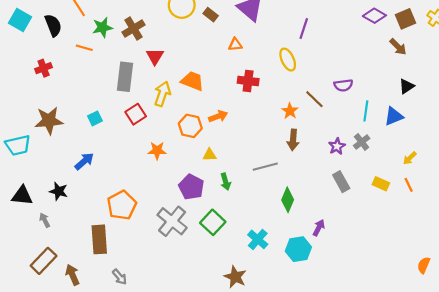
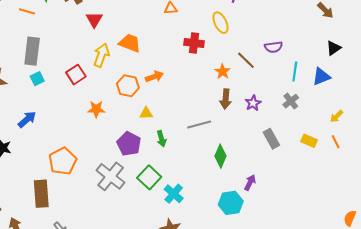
gray rectangle: (125, 77) -> (32, 51), moved
red cross: (248, 81) -> (194, 43), moved
purple star: (337, 146) -> (253, 103), moved
cyan cross: (258, 239) -> (174, 194), moved

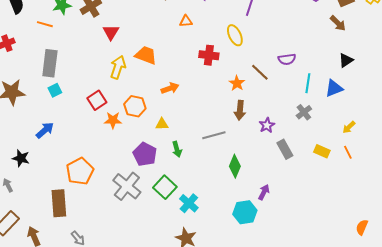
red square: (76, 75) -> (97, 100), moved
orange hexagon: (128, 86) -> (135, 106), moved
purple star: (253, 103) -> (267, 125), moved

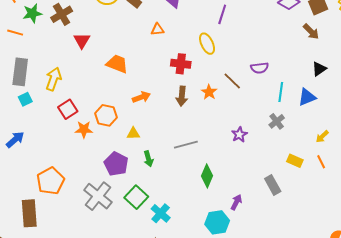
yellow arrow: (118, 67) -> (54, 79), moved
brown arrow: (240, 110) -> (182, 96), moved
gray rectangle: (285, 149) -> (273, 185), moved

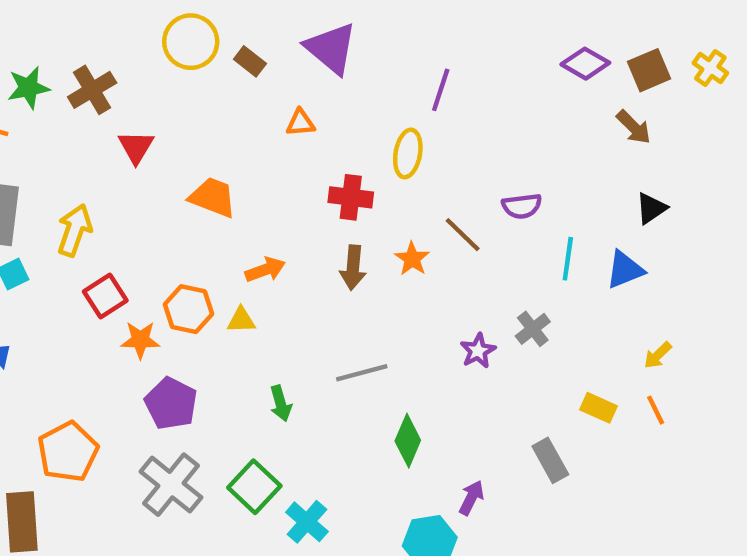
yellow ellipse: (207, 44) -> (408, 153), turned 35
gray cross: (277, 121) -> (533, 329), moved
yellow triangle: (133, 134) -> (241, 320), moved
purple pentagon: (116, 164) -> (171, 403), moved

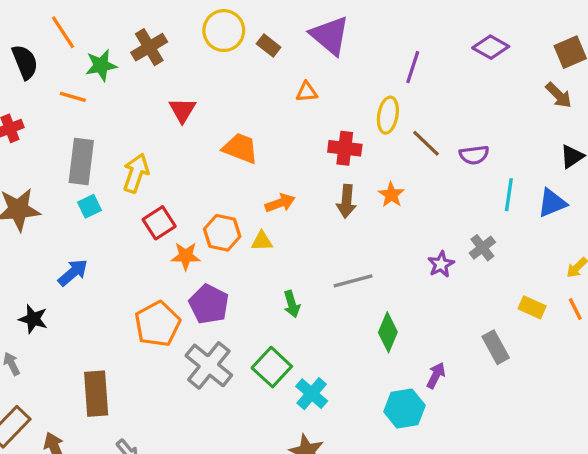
purple diamond: (585, 64) -> (491, 47), moved
brown cross: (92, 90) -> (149, 47), moved
brown line: (463, 235) -> (426, 143), moved
orange pentagon: (68, 452) -> (157, 324), moved

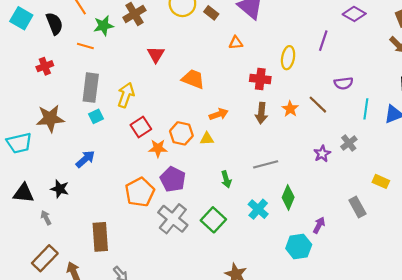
purple line: (413, 67) -> (323, 41), moved
brown line: (426, 143) -> (318, 105), moved
cyan cross: (312, 394) -> (258, 209), moved

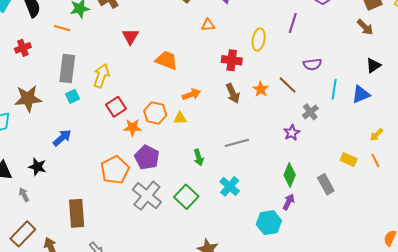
brown arrow: (261, 113) -> (233, 93), turned -30
gray cross: (349, 143) -> (310, 112), moved
green diamond: (288, 197) -> (290, 175), moved

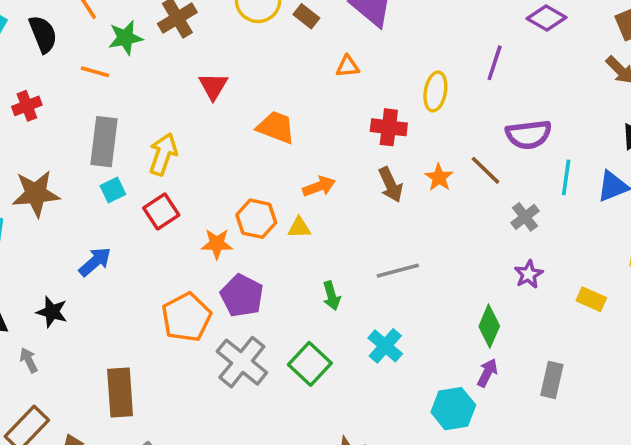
purple semicircle: (312, 64) -> (529, 134), size x1.4
red square: (116, 107) -> (161, 212), moved
purple star: (292, 133) -> (529, 274), moved
gray rectangle: (326, 184) -> (552, 380), moved, turned 42

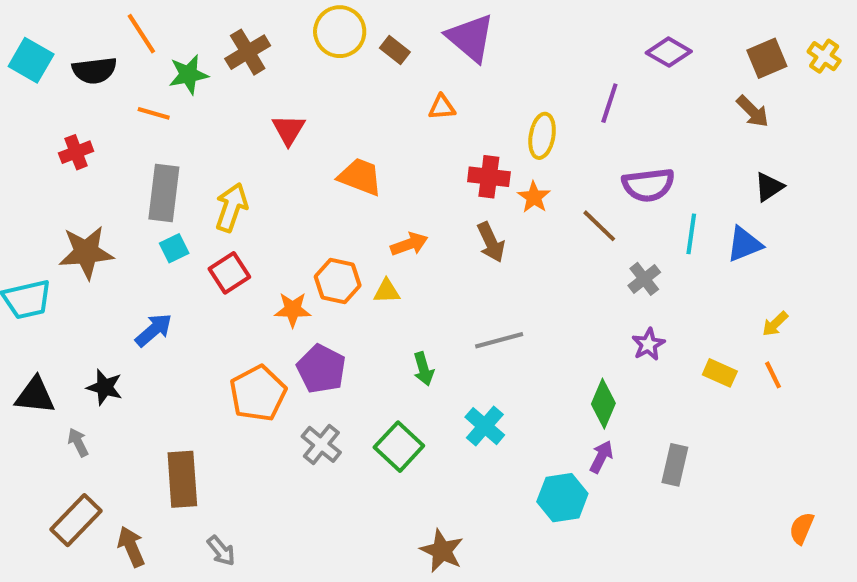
black semicircle: (43, 34) -> (94, 70), turned 105
orange star: (439, 177) -> (534, 197), moved
gray cross: (242, 362) -> (321, 444), size x0.7

